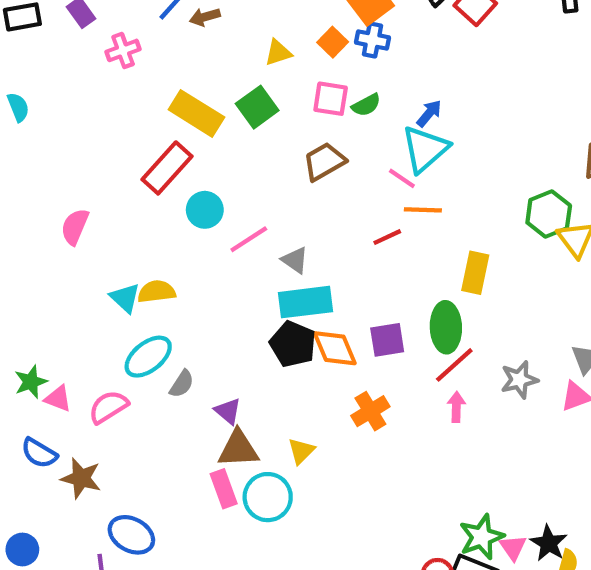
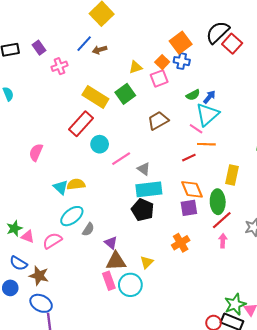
pink square: (331, 99) -> (159, 78), moved, turned -30
green semicircle: (366, 105) -> (193, 95), moved
orange diamond: (335, 348) -> (192, 189), moved
blue ellipse: (131, 535) -> (41, 303), moved
blue circle: (22, 549) -> (10, 288), moved

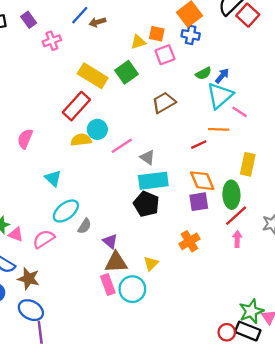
orange square: (162, 62) -> (157, 34), moved, turned -32
pink line: (196, 129) -> (240, 112), moved
yellow semicircle: (76, 184) -> (81, 140), moved

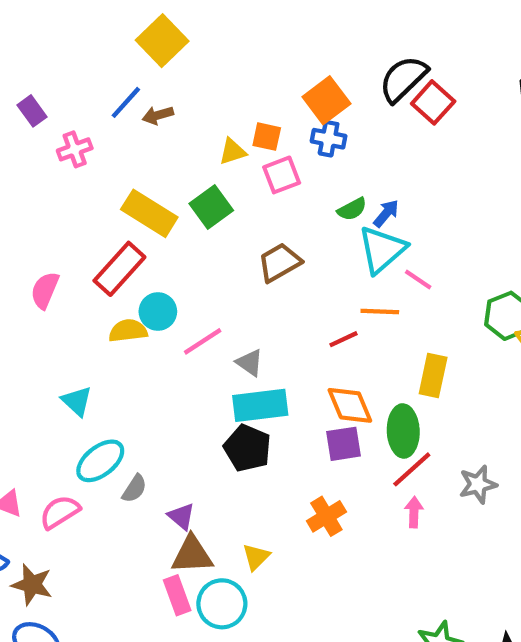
pink semicircle: (25, 139) -> (45, 290), moved

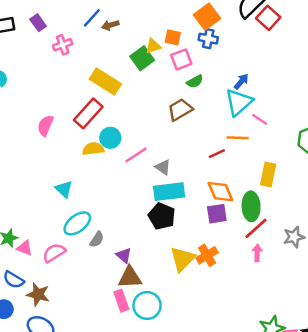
green square: (211, 207) -> (142, 58), moved
green semicircle: (352, 209) -> (195, 81), moved
yellow triangle: (256, 557) -> (183, 259), moved, size x1.6

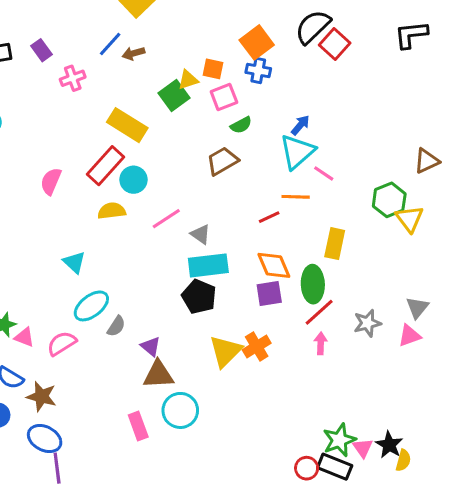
cyan circle: (110, 138) -> (133, 180), moved
pink rectangle: (121, 301) -> (138, 426), moved

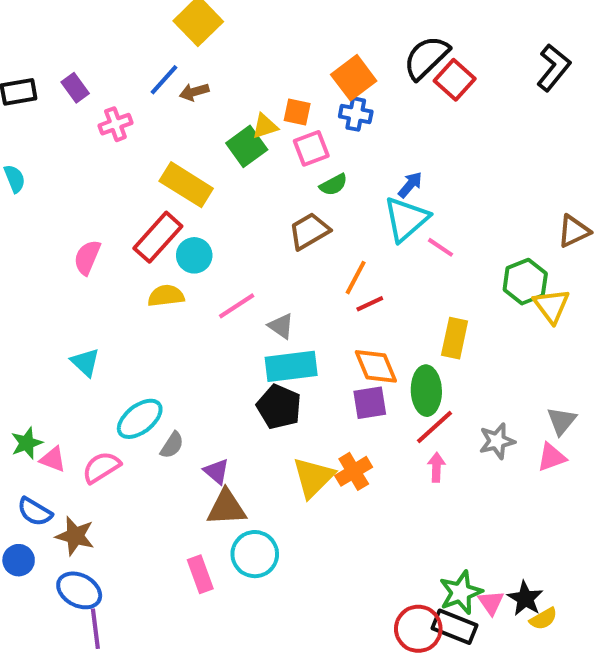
black L-shape: (411, 35) -> (554, 68), turned 135
orange line: (296, 197) -> (356, 278), moved, turned -64
cyan triangle: (74, 262) -> (85, 362), moved
yellow semicircle: (403, 460) -> (543, 619), turned 45
red circle: (307, 468) -> (418, 629), size x1.5

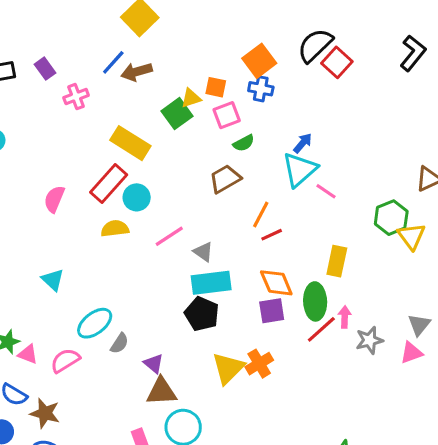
brown arrow: (194, 92) -> (137, 72), size x1.4
pink arrow: (436, 467) -> (345, 317), moved

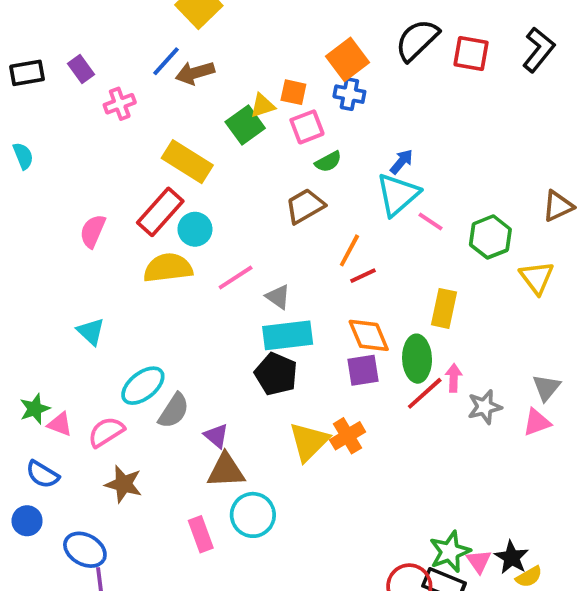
red square: (337, 62) -> (471, 54), moved, turned -32
green hexagon: (391, 218) -> (490, 237), moved
yellow semicircle: (115, 228) -> (168, 268), size x1.4
gray semicircle: (120, 343) -> (174, 411), size x1.4
brown star: (45, 413) -> (124, 484), moved

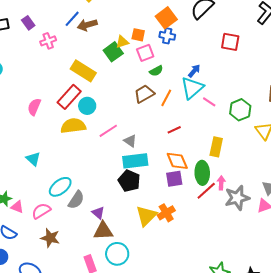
red square: (471, 54) -> (230, 42), moved
orange line: (349, 250) -> (166, 98), moved
gray star: (485, 407) -> (237, 198), size x1.4

